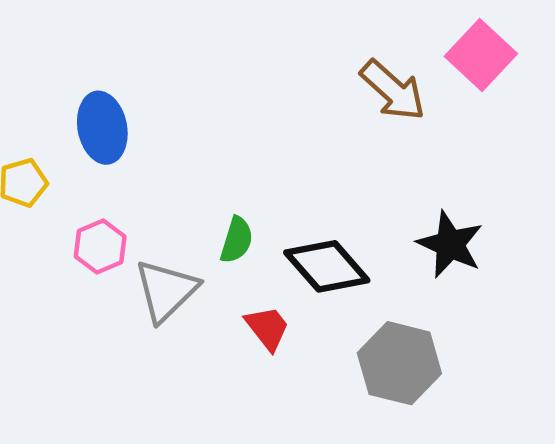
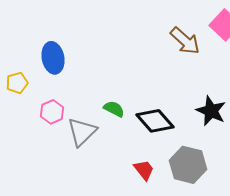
green semicircle: (237, 240) -> (114, 109), turned -80
red trapezoid: (267, 328) -> (144, 170), moved

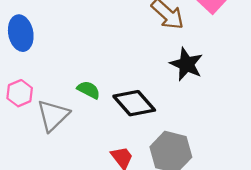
black star: (211, 111) -> (186, 64), moved

